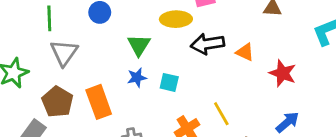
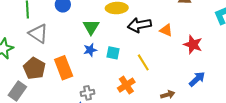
gray triangle: (64, 53) -> (38, 34), turned -30
yellow line: (221, 114) -> (143, 62), moved

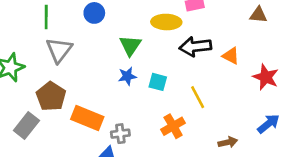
gray triangle: (38, 34) -> (59, 50), turned 30
orange rectangle: (64, 68) -> (87, 118), moved, turned -50

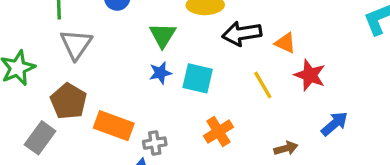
red star: (266, 77) -> (310, 75), moved
cyan square: (158, 82) -> (198, 78), size x1.4
yellow line: (198, 97) -> (263, 85), moved

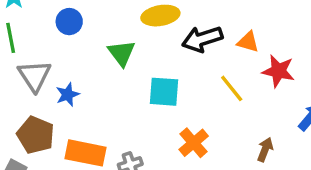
blue star: (160, 73) -> (68, 94), moved
brown arrow: (286, 148) -> (265, 150), turned -45

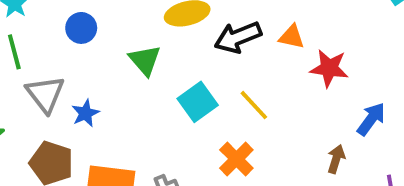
yellow line: (232, 88) -> (254, 105), moved
cyan square: (164, 92) -> (198, 102), turned -36
brown arrow: (265, 150) -> (336, 159), moved

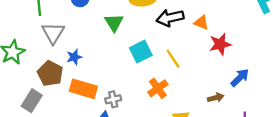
red star: (329, 68) -> (220, 44), turned -30
blue star: (85, 113) -> (74, 57), moved
brown arrow: (336, 159) -> (216, 98), turned 49

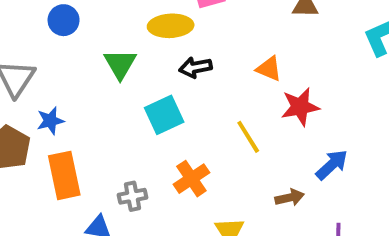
black arrow: (170, 18) -> (195, 67), moved, size x0.7
yellow line: (173, 59) -> (248, 137), moved
orange rectangle: (83, 89) -> (64, 175), turned 60
gray cross: (113, 99) -> (132, 196), moved

